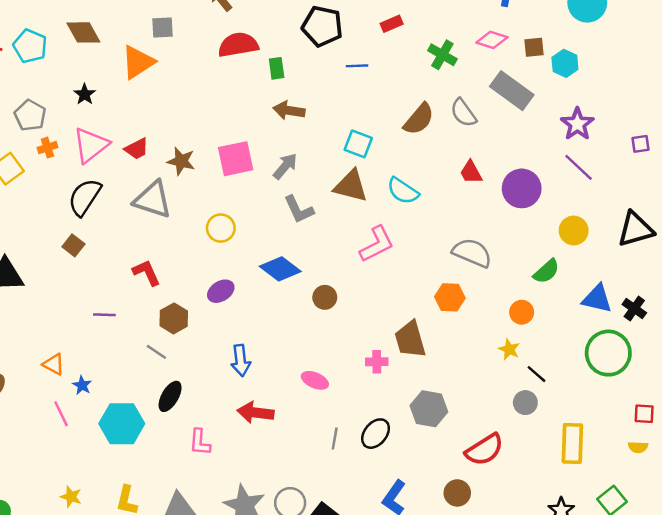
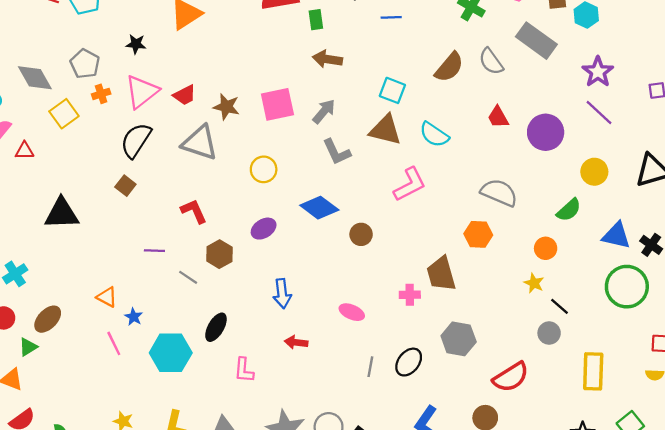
black star: (85, 94) -> (136, 44), turned -30
gray line: (156, 352) -> (188, 277), moved
red arrow: (255, 412) -> (296, 342), size x0.7

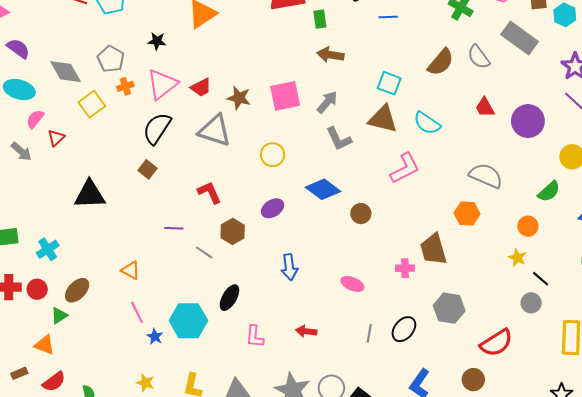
red triangle: (24, 151) -> (56, 138), turned -42
blue star: (134, 317) -> (155, 336), moved
red arrow: (296, 342) -> (306, 331), moved

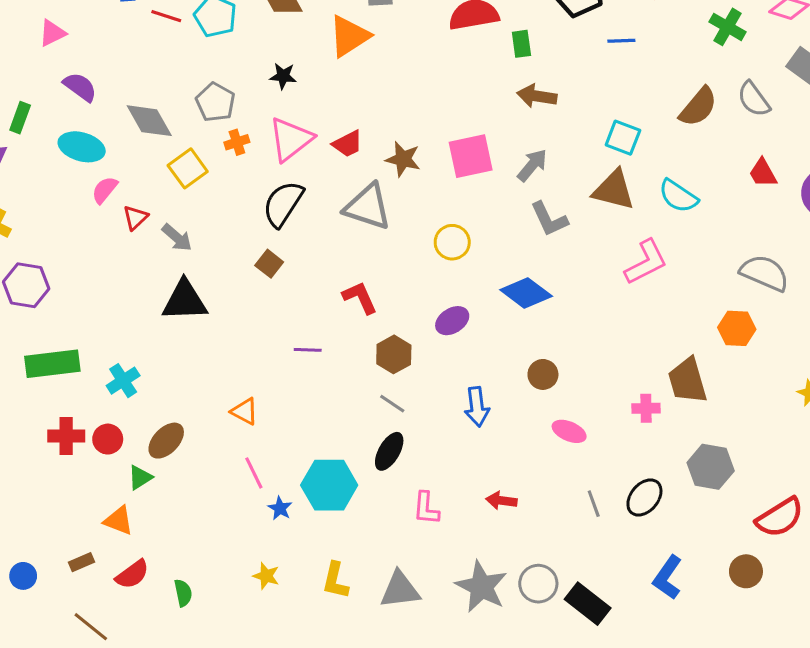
gray arrow: (21, 152) -> (177, 238), moved
brown circle: (361, 214) -> (543, 374), moved
gray line: (204, 252) -> (392, 404), moved
gray line: (369, 333) -> (594, 504), turned -30

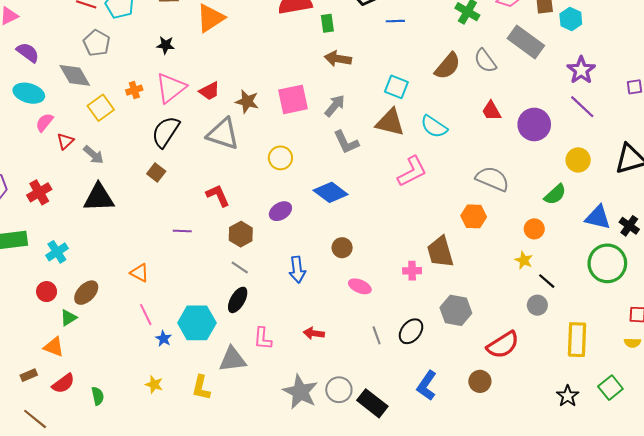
gray pentagon: (215, 102) -> (97, 43), moved
red cross: (66, 436) -> (39, 192), moved, turned -30
gray triangle: (400, 590) -> (232, 359), moved

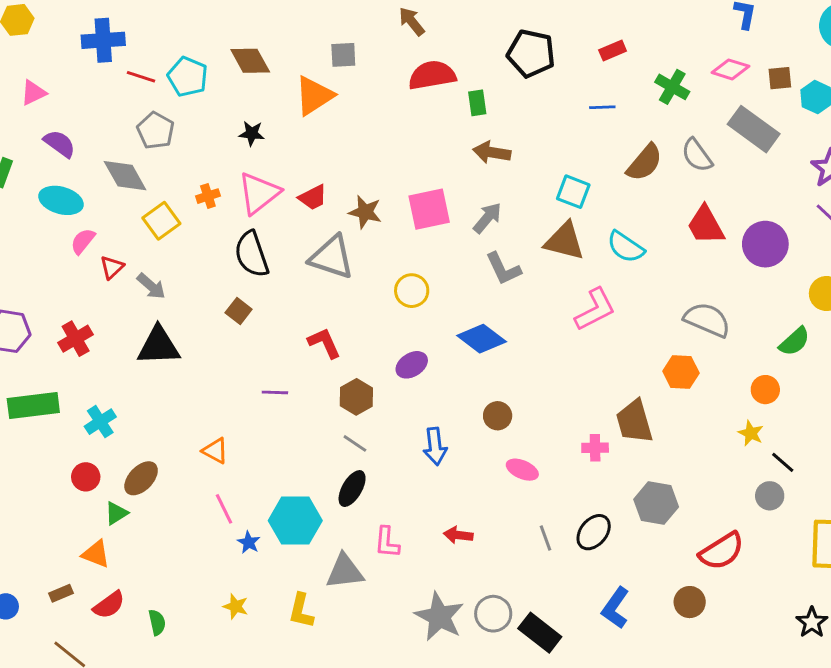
blue line: (395, 21) -> (602, 107), moved
red trapezoid: (491, 111) -> (706, 225), size x1.4
black semicircle: (166, 132) -> (252, 254), turned -52

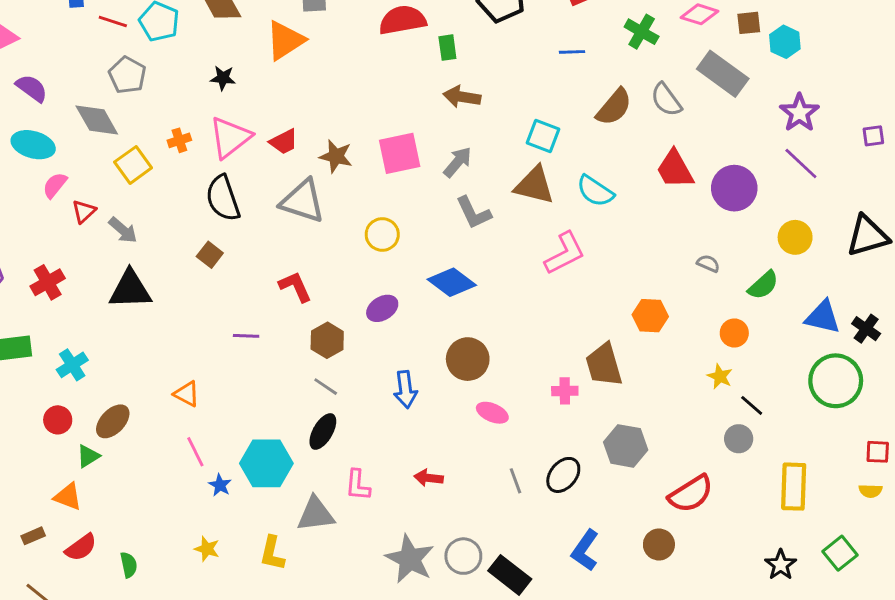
gray semicircle: (707, 320) -> (708, 263), moved, size x0.5
brown circle: (498, 416) -> (468, 359), size x1.5

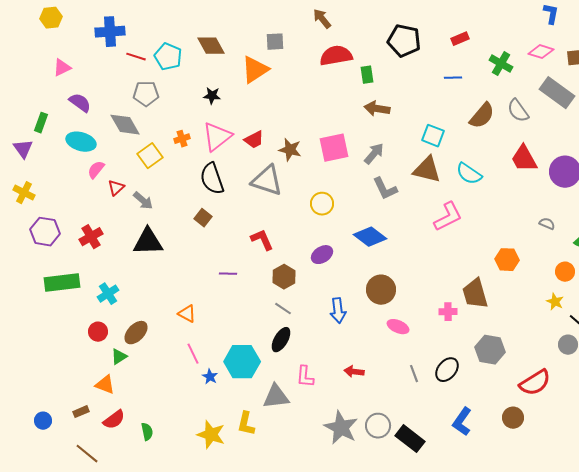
gray pentagon: (127, 75) -> (146, 94), turned -30
yellow star: (207, 549) -> (211, 435), moved, size x1.6

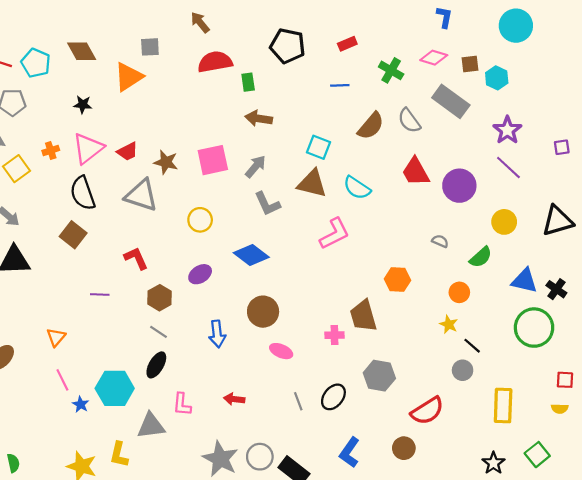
brown square: (203, 218) -> (73, 235), size x1.4
orange triangle: (187, 314) -> (56, 337), turned 42

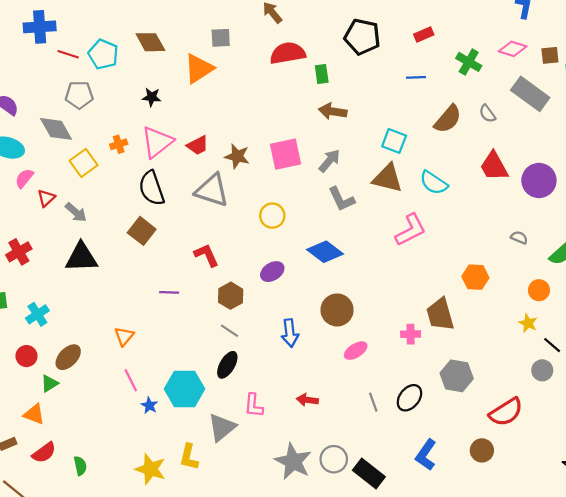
gray semicircle: (409, 121) -> (487, 114), size x0.7
pink ellipse: (281, 351) -> (356, 351), turned -55
gray triangle: (151, 426) -> (222, 427), turned -32

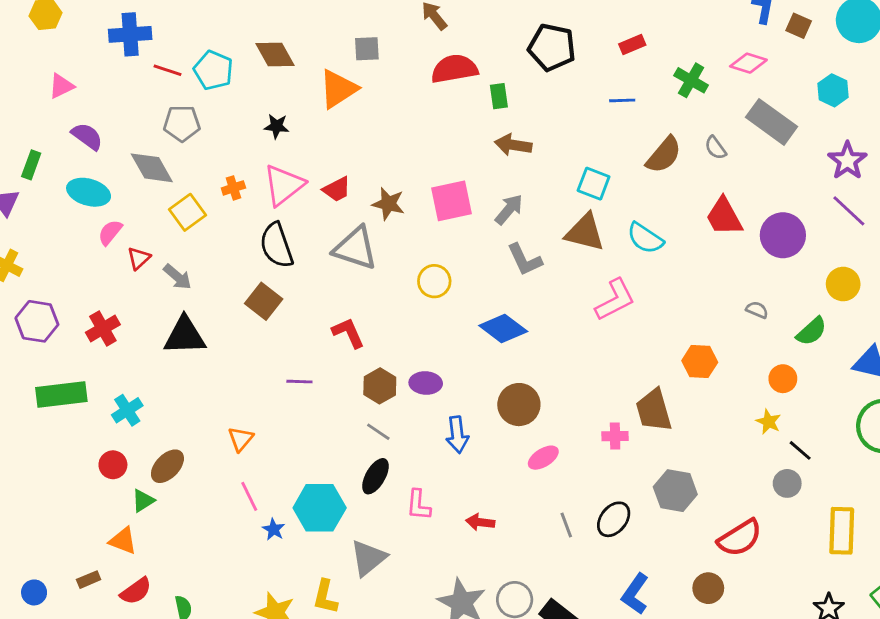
brown square: (550, 55) -> (799, 26), moved, turned 30
purple ellipse: (272, 272) -> (426, 383), moved, turned 35
pink L-shape: (254, 405) -> (418, 505), moved

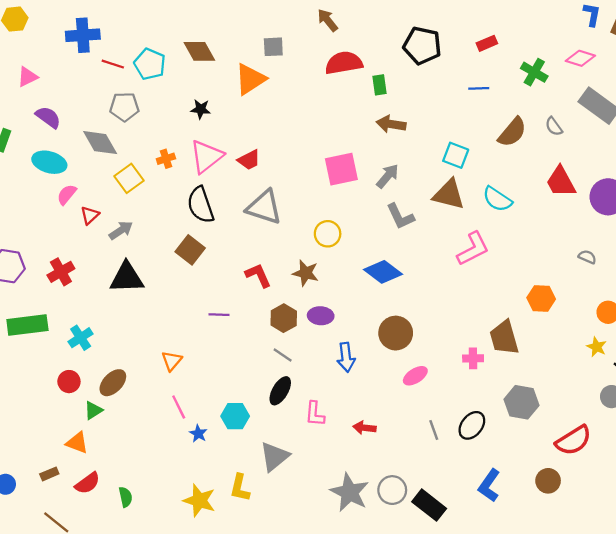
brown star: (388, 204) -> (306, 273), moved
gray arrow: (178, 277) -> (121, 230), turned -75
cyan hexagon: (320, 508) -> (235, 416), size x0.7

